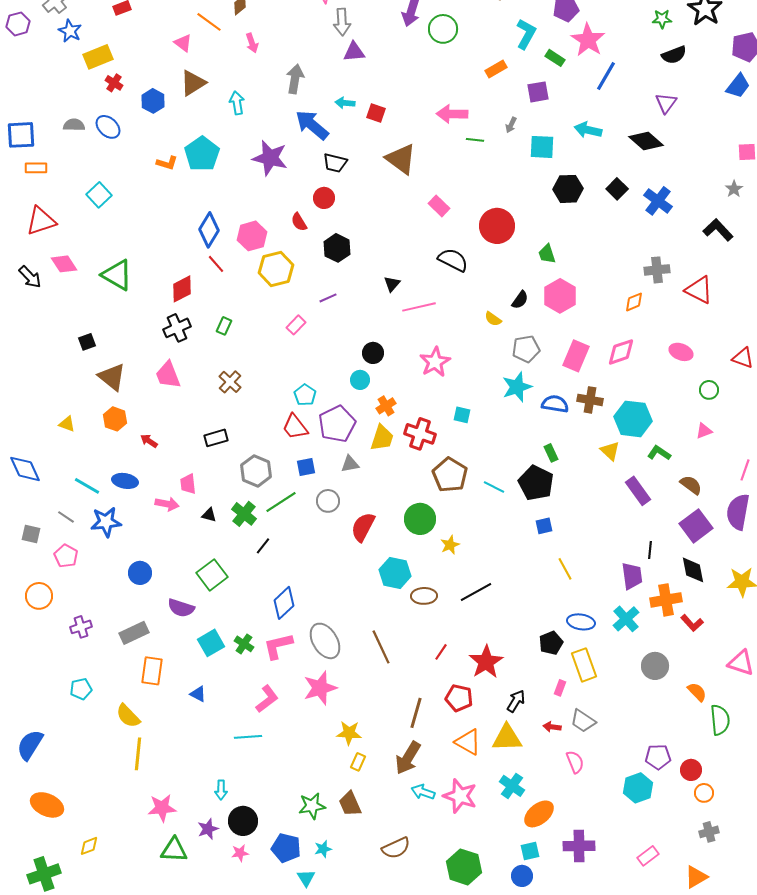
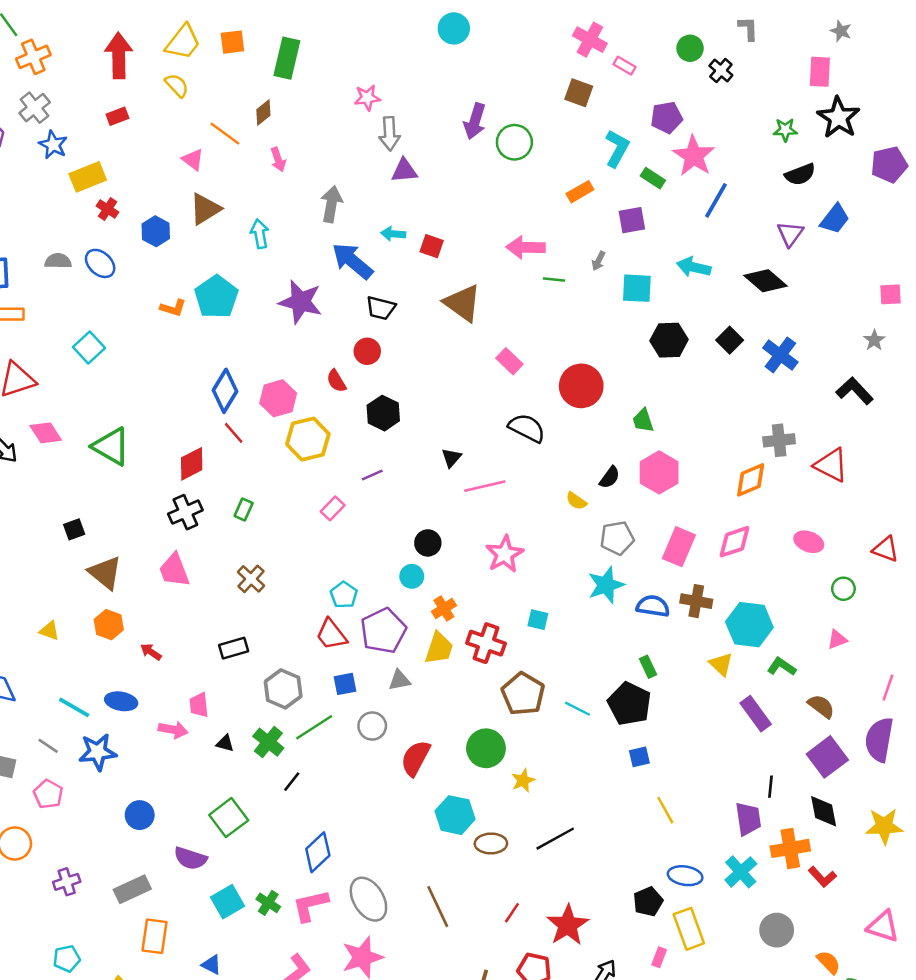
blue trapezoid: (738, 86) -> (835, 219), moved
orange diamond: (634, 302) -> (751, 480), size x1.4

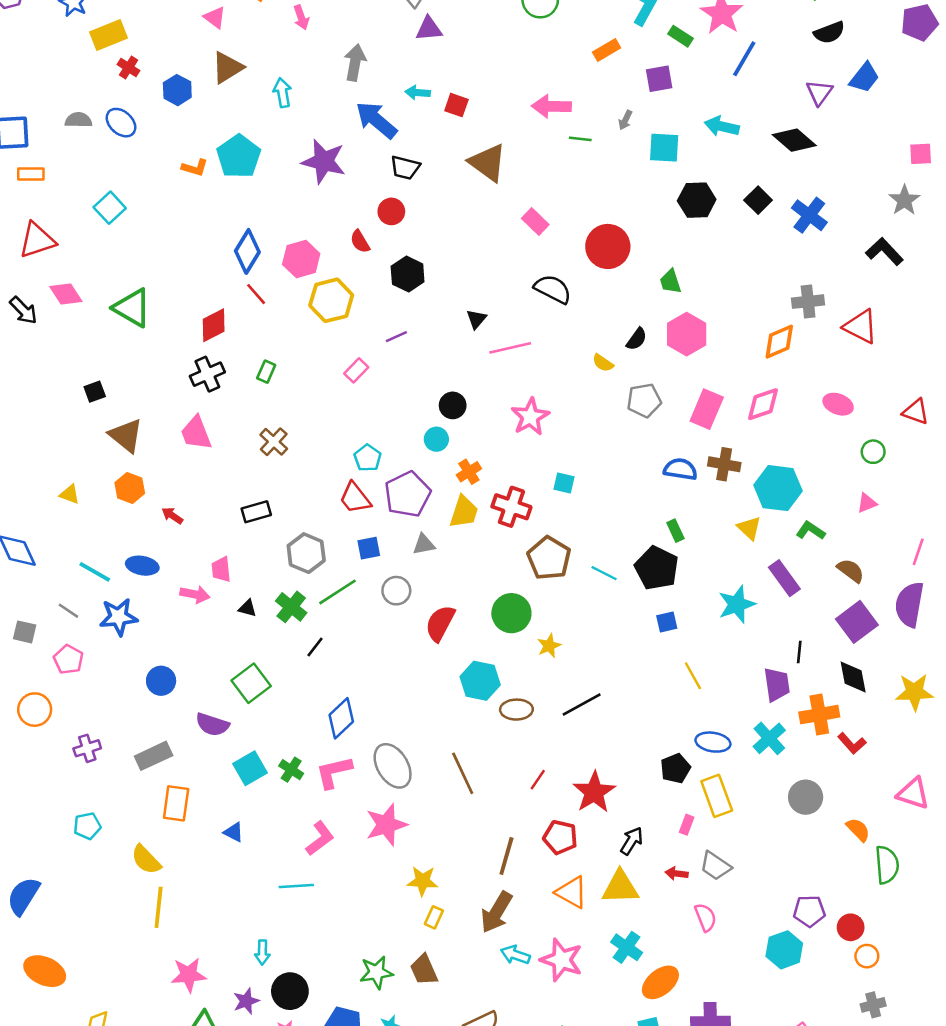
gray star: (874, 340) -> (904, 200), size x1.4
cyan star: (606, 585) -> (737, 604), moved

